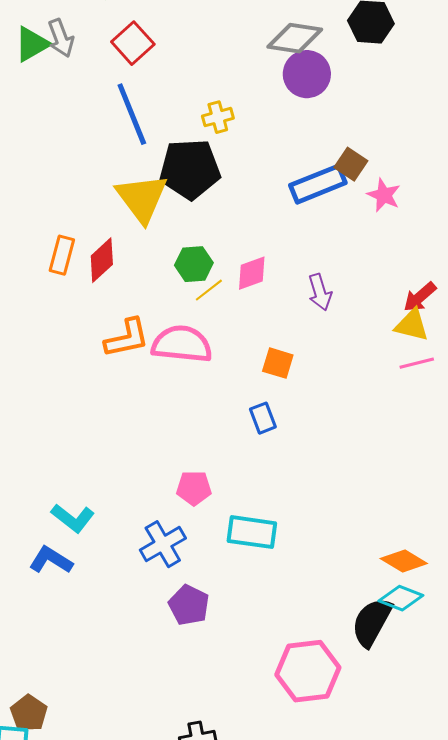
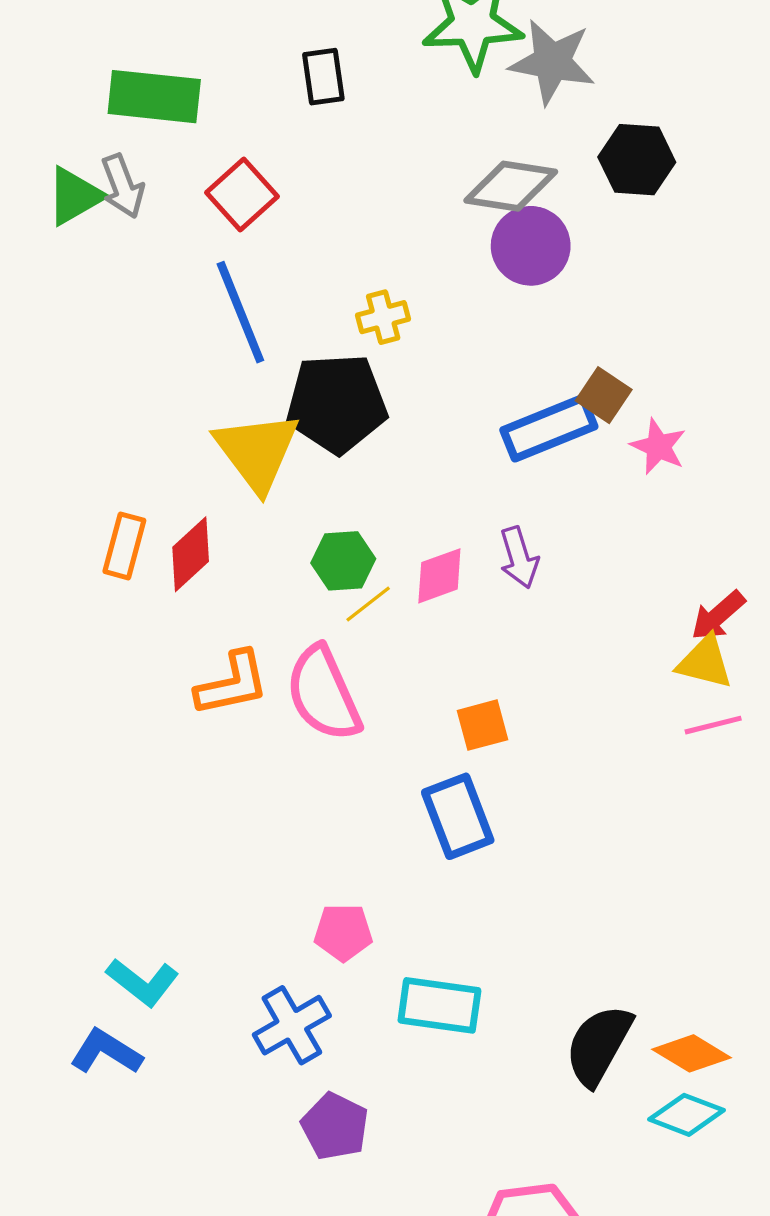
purple arrow: (320, 292) -> (519, 558), moved
pink semicircle: (182, 344) -> (323, 694), turned -120
orange square: (278, 363) -> (483, 725), turned -32
blue rectangle: (263, 418) -> (458, 816), size x1.6
black semicircle: (372, 622) -> (599, 1045), moved

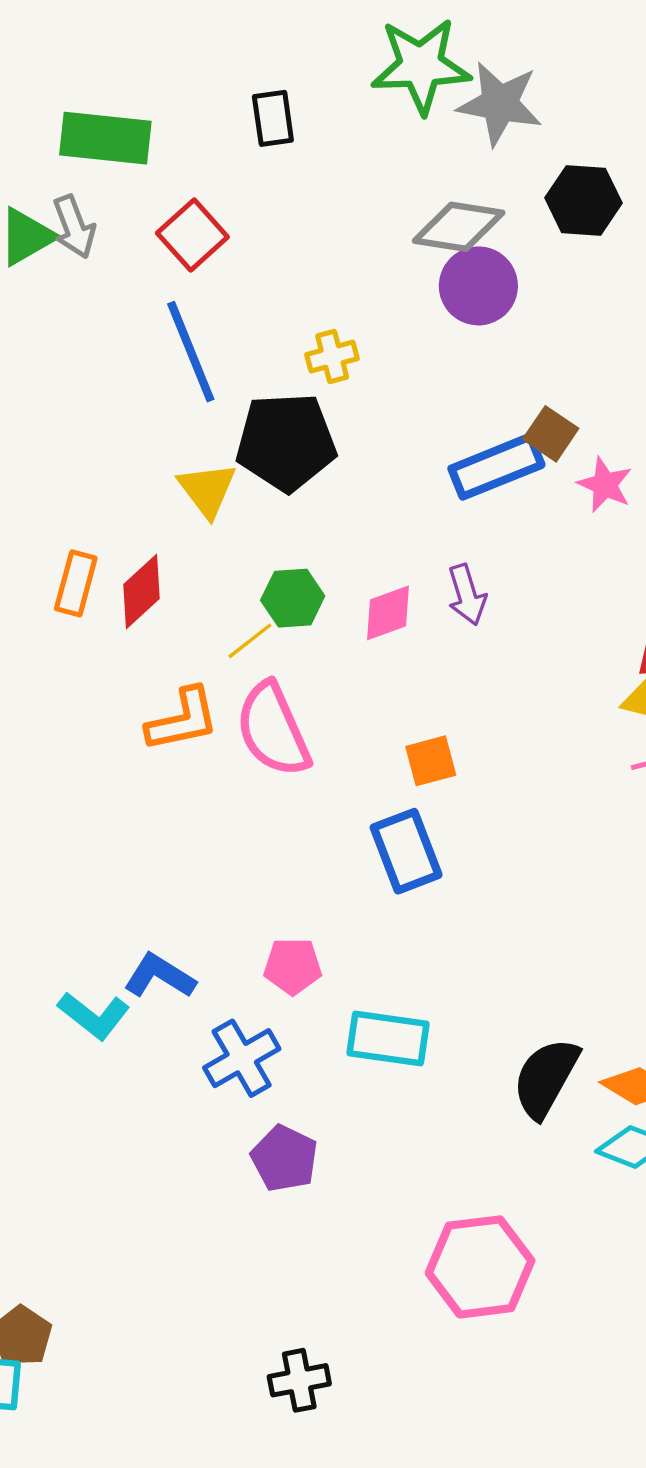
yellow triangle: (257, 451) -> (207, 490), size x0.7
yellow line: (368, 604) -> (250, 641), moved
blue L-shape: (106, 1052) -> (160, 976), moved

